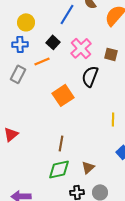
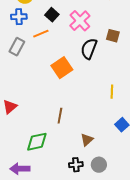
brown square: (111, 54) -> (113, 36), moved
green diamond: (59, 169) -> (37, 142), moved

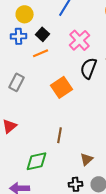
black square: (52, 15) -> (43, 34), moved
gray rectangle: (17, 47) -> (17, 82), moved

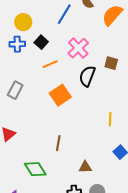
orange line: (41, 53) -> (50, 64), moved
brown triangle: (87, 159) -> (85, 167), turned 40
green diamond: (37, 161) -> (35, 169), turned 70

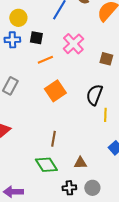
black square: (41, 42) -> (36, 38), turned -32
black semicircle: (87, 76) -> (94, 95), moved
green diamond: (35, 169) -> (46, 165), moved

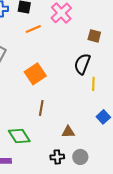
brown square: (106, 59) -> (94, 36), moved
orange square: (55, 91) -> (35, 74), moved
green diamond: (46, 165) -> (19, 136), moved

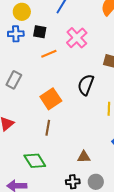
black semicircle: (82, 64) -> (86, 85), moved
brown line: (41, 108) -> (48, 128), moved

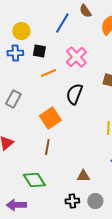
black semicircle: (86, 85) -> (74, 94), moved

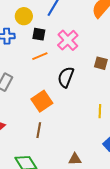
yellow circle: (21, 31) -> (24, 16), moved
black square: (39, 51) -> (39, 34), moved

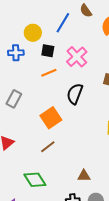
brown line: (39, 130) -> (48, 147), turned 42

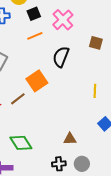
black square: (48, 51) -> (34, 14), turned -32
brown line: (48, 147) -> (18, 99), moved

